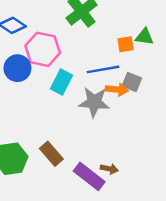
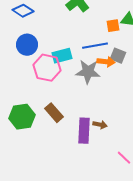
pink hexagon: (43, 49) -> (47, 68), moved
cyan rectangle: (61, 82) -> (62, 56), turned 48
purple rectangle: (89, 176) -> (84, 131), turned 55

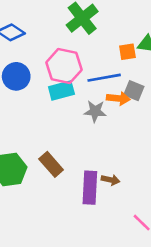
pink hexagon: (47, 68) -> (64, 66), moved
gray star: (88, 72) -> (95, 111), size x0.7

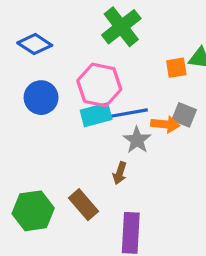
blue line: (104, 78) -> (128, 113), moved
gray star: (95, 111) -> (137, 140), turned 30
brown arrow: (111, 180) -> (120, 173), moved, turned 96

